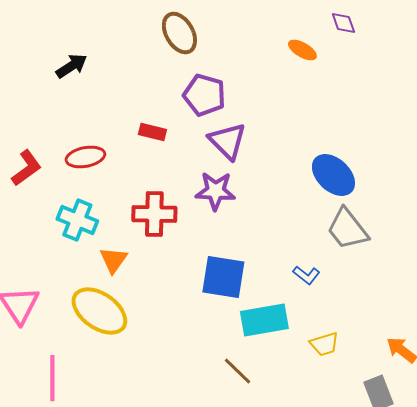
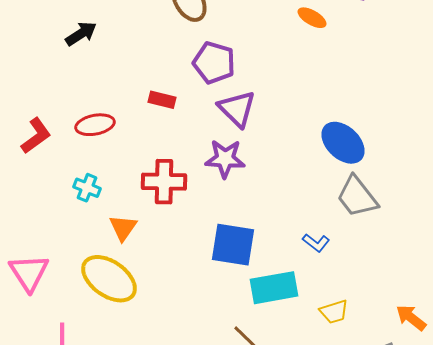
cyan cross: (77, 220) -> (87, 188), size x0.7

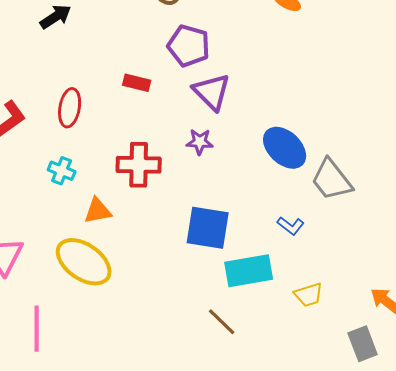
red ellipse: (95, 125) -> (70, 108), turned -69
blue ellipse: (343, 143) -> (285, 148), moved
purple star: (225, 159) -> (200, 142), size x0.7
orange triangle: (123, 228) -> (98, 211), turned 44

